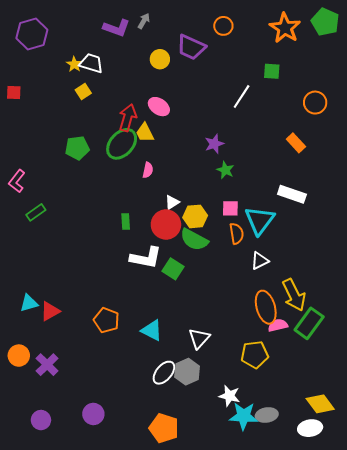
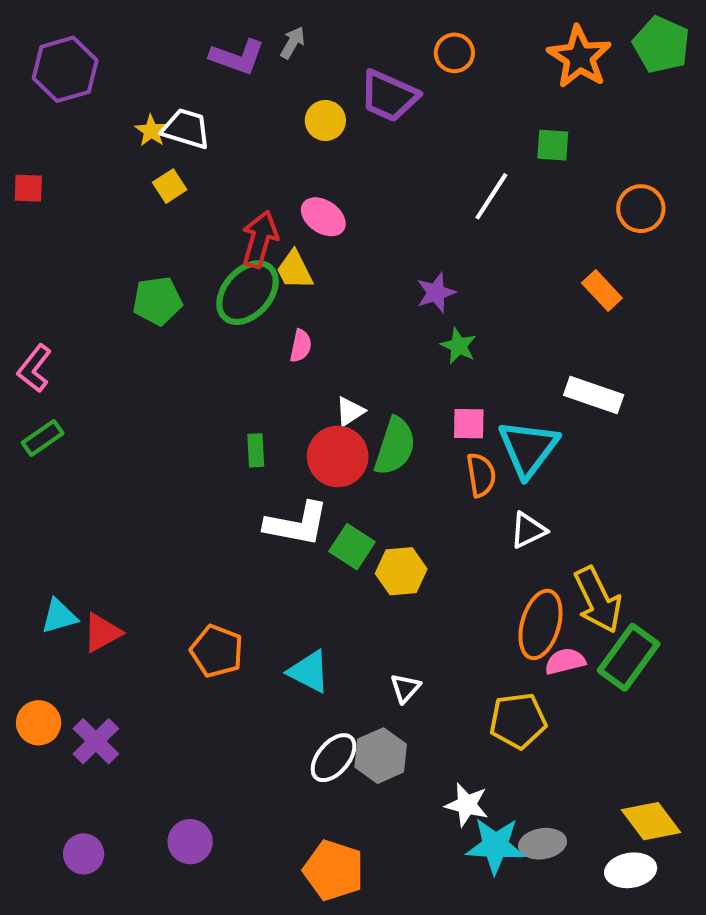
green rectangle: (36, 212) -> (43, 438), moved
yellow hexagon: (195, 216) -> (401, 571), moved
green semicircle: (194, 240) -> (395, 446), moved, turned -100
orange ellipse: (266, 307) -> (540, 624), turned 32
white triangle: (199, 338) -> (405, 688), size x0.7

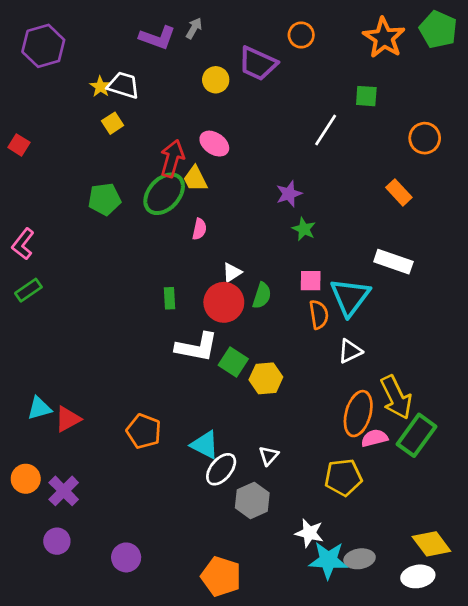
red square: (28, 188) -> (19, 145), moved, turned 30
green semicircle: (395, 446) -> (262, 296), size x0.7
white ellipse: (334, 758) -> (221, 469), moved
purple circle: (84, 854) -> (57, 541), moved

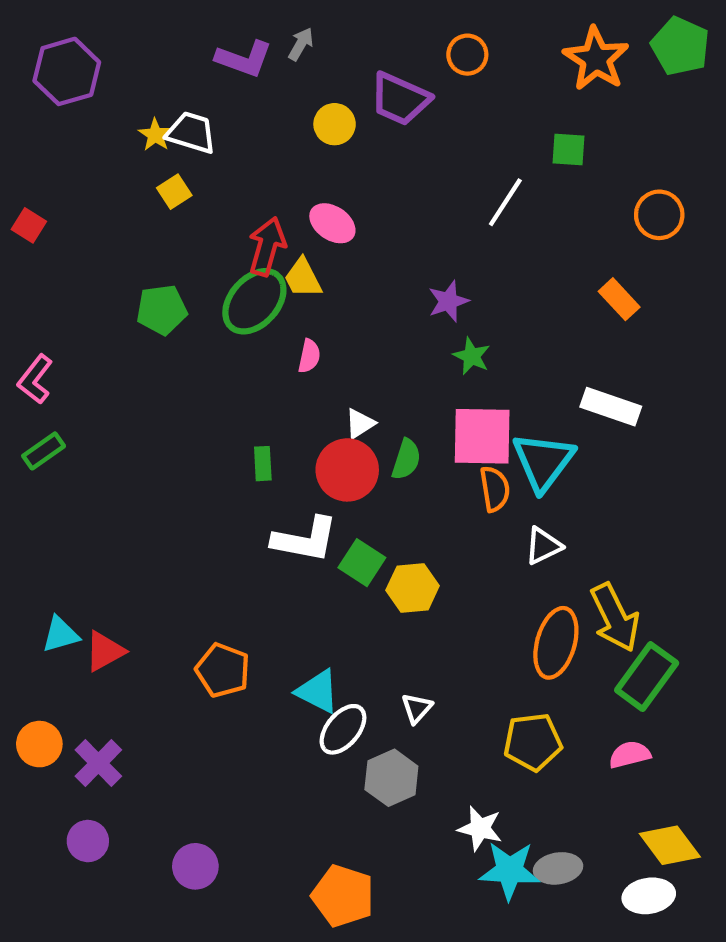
pink square: (311, 281) -> (482, 436), size x1.8
pink semicircle: (374, 438) -> (630, 755), moved

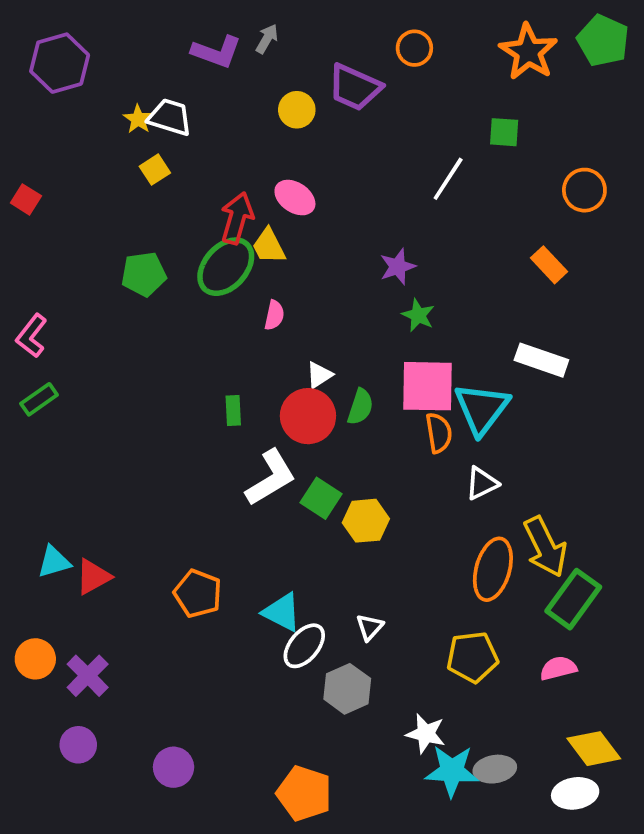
white L-shape: (305, 540) -> (271, 478), turned -42

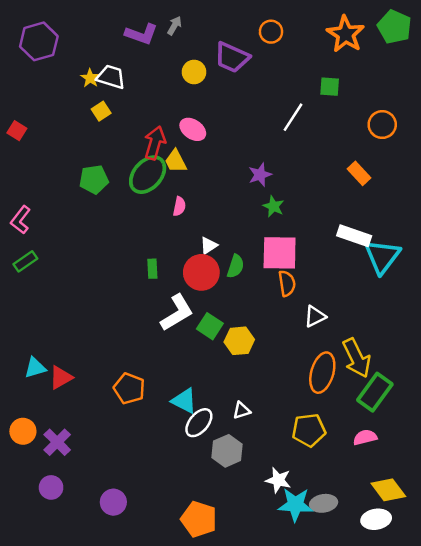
cyan triangle: (482, 409) -> (382, 257), moved
white triangle: (370, 627) -> (242, 410), turned 30

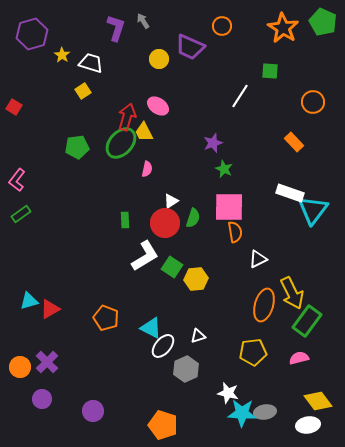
gray arrow: (174, 26) -> (143, 21), turned -63
purple L-shape: (141, 34) -> (116, 28), turned -92
yellow star: (90, 78) -> (62, 55), moved
orange circle: (23, 431) -> (20, 367), moved

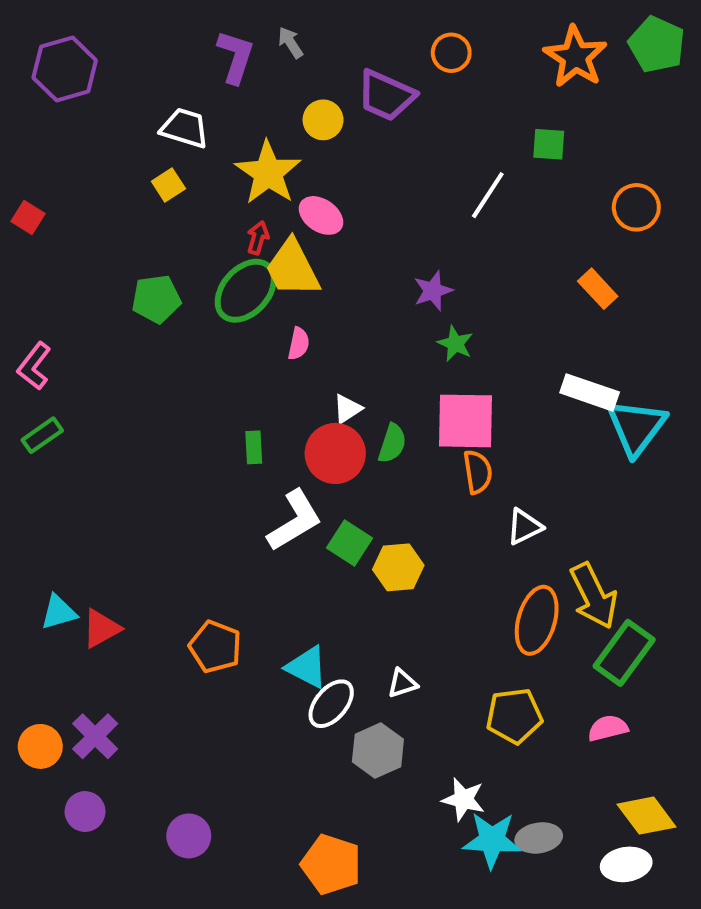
yellow star: (62, 55) -> (268, 173), moved, size x2.0
red arrow: (127, 117) -> (258, 238), size x0.6
yellow trapezoid: (144, 132) -> (293, 268), size x1.5

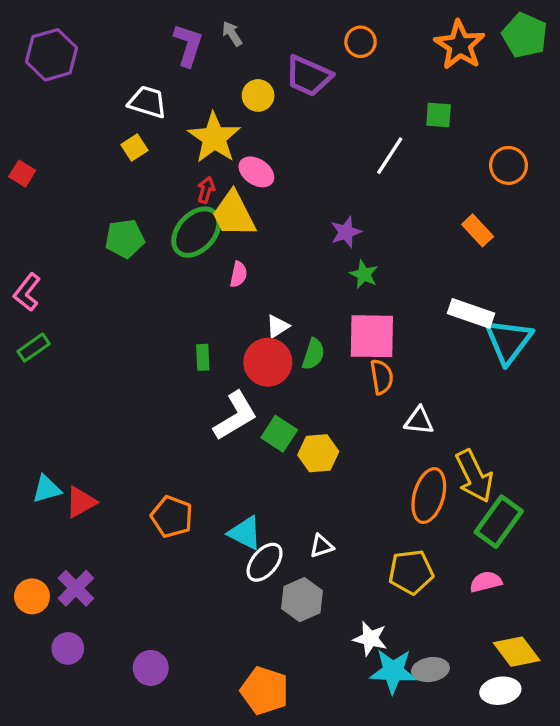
white triangle: (524, 527) -> (419, 421), turned 32

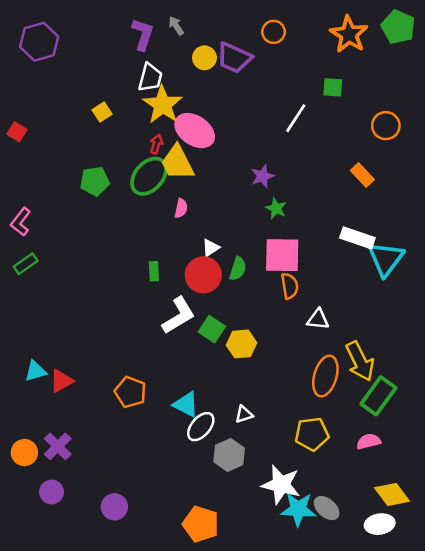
yellow circle: (258, 95) -> (204, 58), moved
white trapezoid: (147, 102) -> (150, 78), moved, turned 88
pink ellipse: (256, 172) -> (195, 131), size x1.5
white star: (370, 639) -> (281, 485), size x1.5
gray ellipse: (430, 670) -> (327, 508), turned 50

